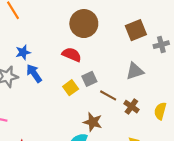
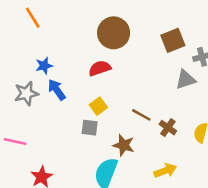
red semicircle: (72, 55) -> (100, 68), turned -42
gray triangle: (135, 71) -> (186, 80), moved
gray square: (89, 79) -> (90, 128), moved, turned 32

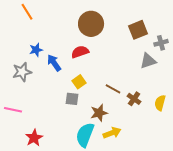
blue arrow: (57, 90) -> (54, 63), moved
brown star: (124, 145) -> (99, 113), turned -30
yellow arrow: (165, 171) -> (112, 133), moved

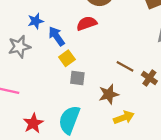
yellow square: (79, 82) -> (67, 58), moved
cyan semicircle: (85, 135) -> (69, 120), moved

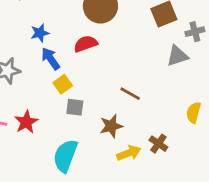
blue star: (36, 21) -> (40, 33), moved
brown cross: (149, 78) -> (158, 144), moved
red star: (33, 123) -> (26, 122), moved

